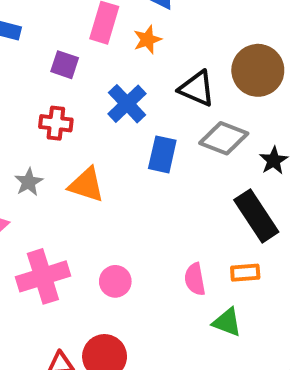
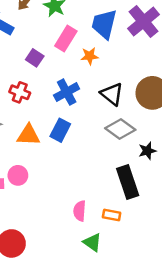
blue rectangle: (162, 154) -> (60, 130), moved
orange triangle: (86, 185) -> (28, 135), turned -30
pink circle: (115, 281) -> (18, 175), moved

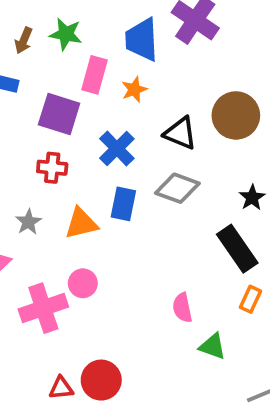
purple square: (35, 58) -> (59, 114), size x1.6
gray diamond: (120, 129) -> (177, 188), moved
orange rectangle: (112, 215) -> (251, 299), moved, turned -60

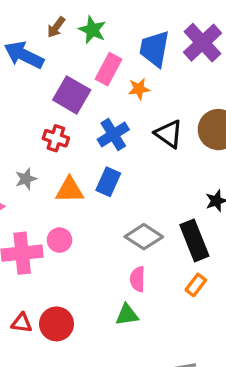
gray diamond: (177, 188) -> (144, 237), moved
green triangle: (213, 346) -> (127, 315), moved, turned -40

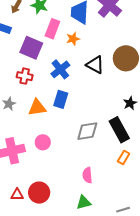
gray diamond: (144, 237) -> (87, 131), turned -35
pink circle: (59, 240) -> (43, 142), moved
pink semicircle: (138, 279) -> (87, 175), moved
green triangle: (127, 315) -> (84, 202), moved

